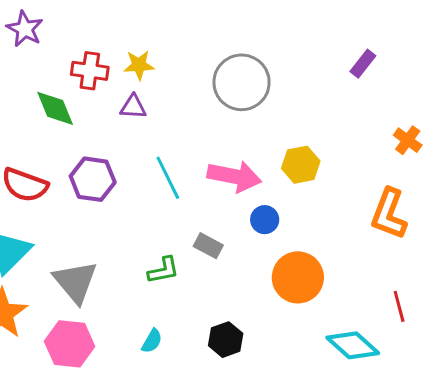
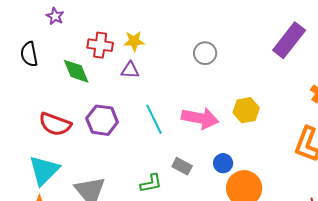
purple star: (25, 29) -> (55, 16), size x0.7
purple rectangle: (363, 64) -> (289, 40), size x1.8
gray circle: (242, 82) -> (205, 53), size x0.6
blue circle: (265, 220) -> (223, 163), moved

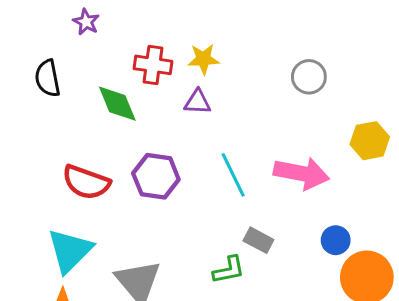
yellow hexagon: (246, 110) -> (370, 141), moved
gray rectangle: (182, 166) -> (258, 240), moved

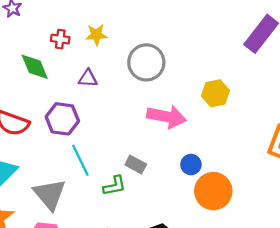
red cross: (153, 65) -> (60, 39), size x0.7
gray circle: (309, 77) -> (146, 62), moved, size x1.5
purple triangle: (198, 102) -> (88, 78), moved
cyan line: (233, 175) -> (80, 160), moved

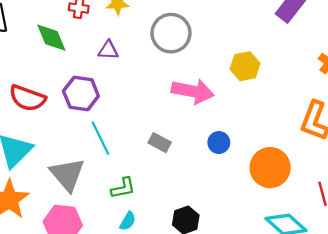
green L-shape: (114, 186) -> (123, 188), moved
orange circle: (213, 191) -> (270, 168), moved

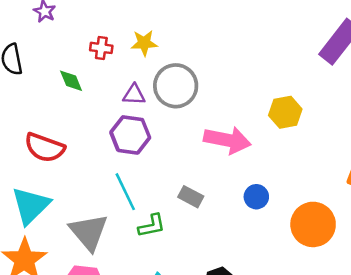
gray circle: (171, 33) -> (176, 86), moved
green diamond: (51, 38) -> (71, 81), size x0.7
purple hexagon: (81, 94) -> (130, 135), moved
green L-shape: (123, 188) -> (152, 226), moved

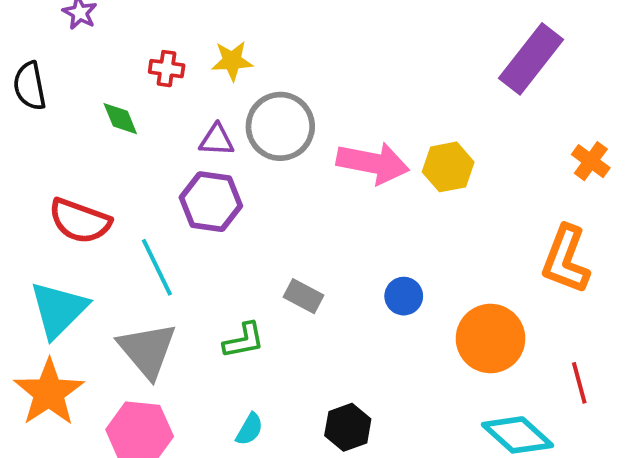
pink arrow: (227, 140) -> (373, 163), moved
cyan line: (125, 192) -> (157, 267), moved

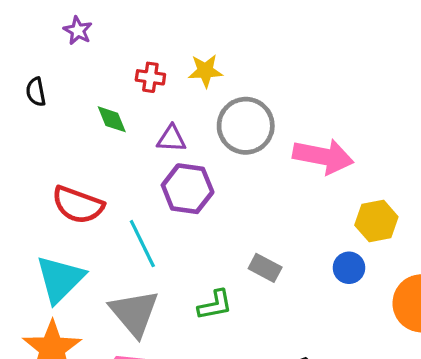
black semicircle: (30, 86) -> (36, 92), size x0.7
purple triangle: (217, 140) -> (171, 139), moved
yellow hexagon: (448, 167) -> (376, 221), moved

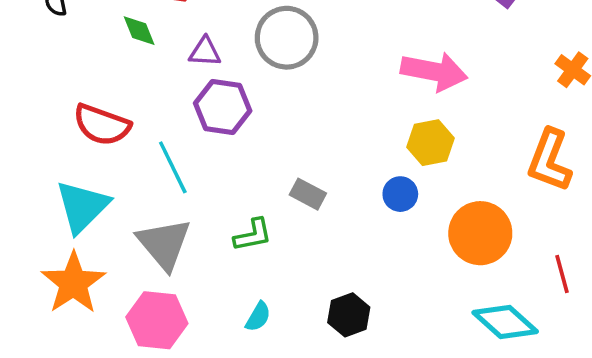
pink arrow: (323, 156) -> (434, 71), moved

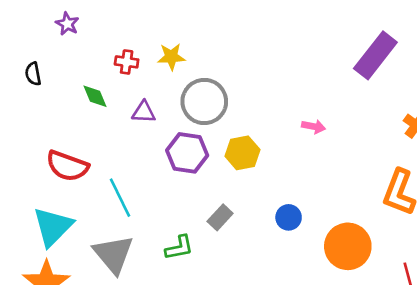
pink arrow: (434, 71) -> (314, 127), size x0.5
purple hexagon: (223, 107) -> (187, 153), moved
yellow hexagon: (431, 143) -> (242, 153), moved
gray rectangle: (308, 194) -> (220, 217), turned -75

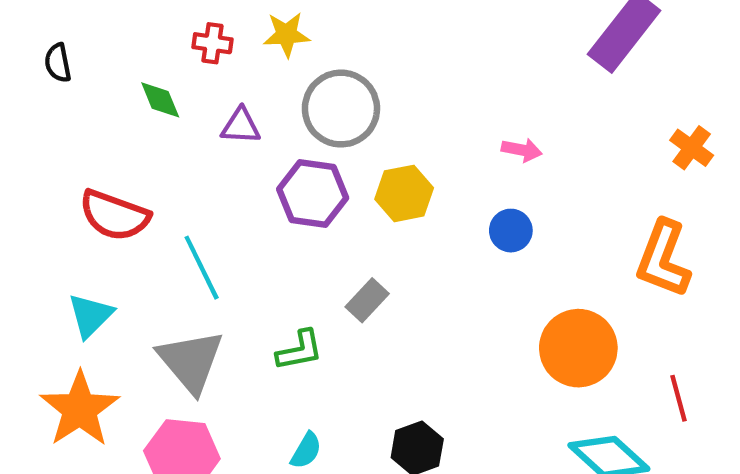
blue circle: (289, 217) -> (511, 231), moved
cyan triangle: (53, 227) -> (90, 315), size x0.7

